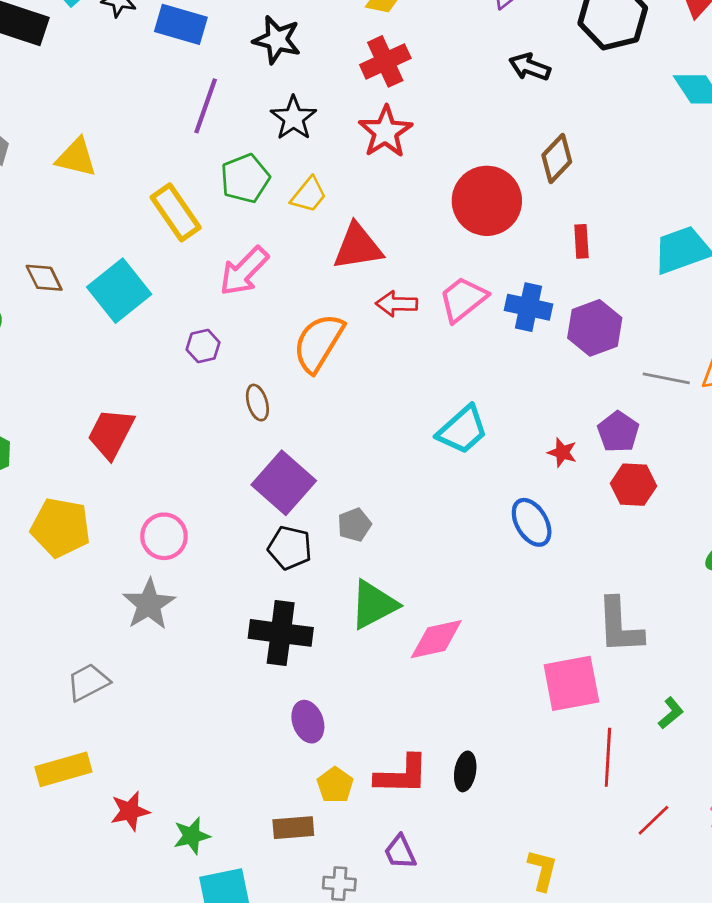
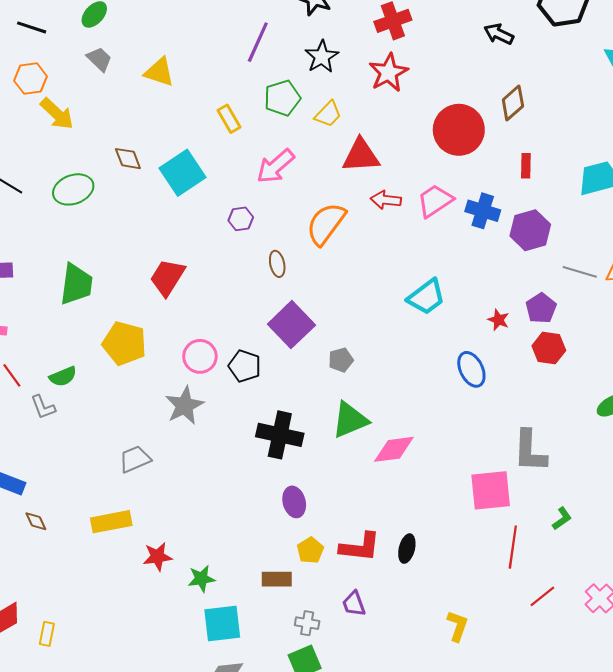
yellow rectangle: (176, 212) -> (229, 119), size x0.7
black pentagon: (290, 548) -> (245, 366), moved

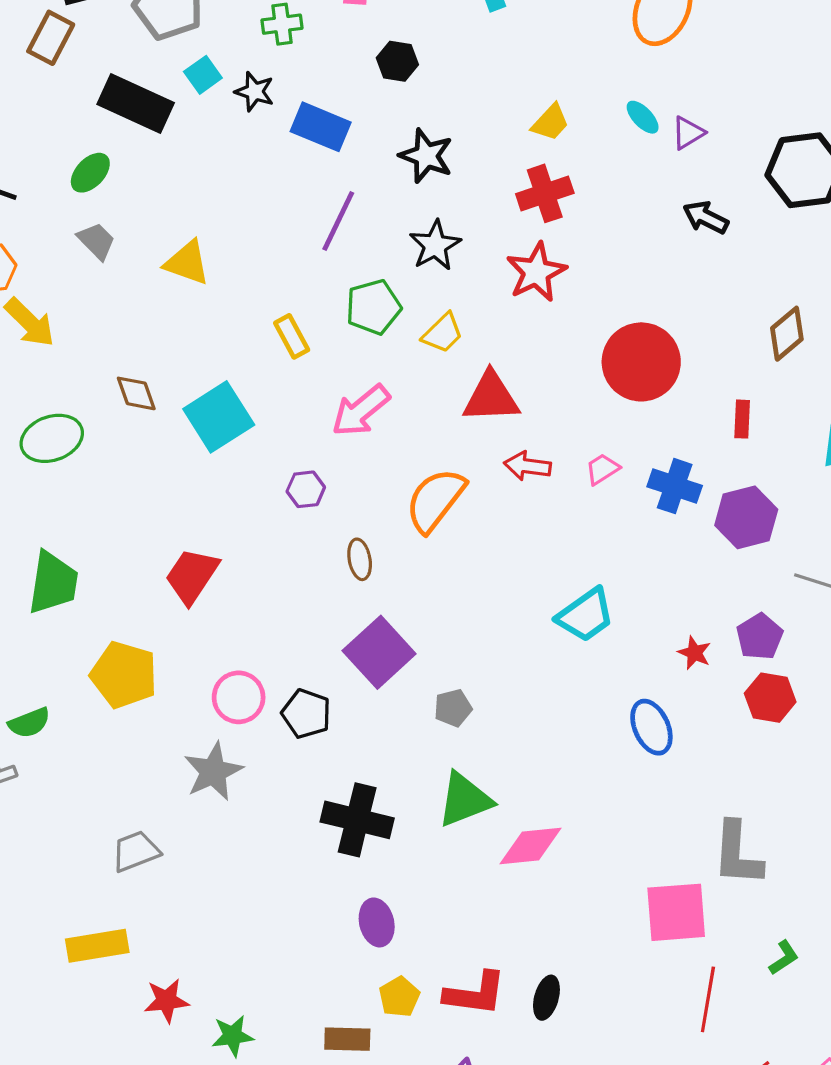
brown diamond: (513, 103) -> (787, 334), moved
pink trapezoid: (435, 201) -> (602, 469), size x0.6

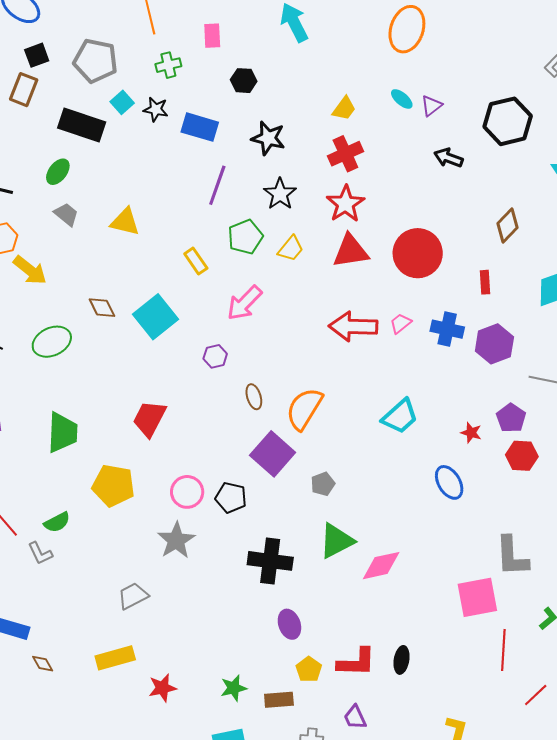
red triangle: (491, 397) -> (351, 251), moved
red arrow: (528, 466) -> (353, 326), size x1.6
orange semicircle: (435, 500) -> (304, 409), moved
green star: (233, 1036) -> (234, 688), moved

